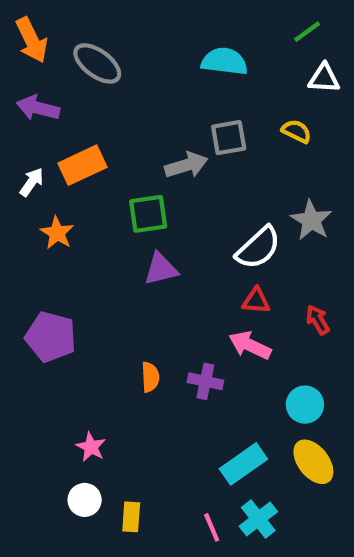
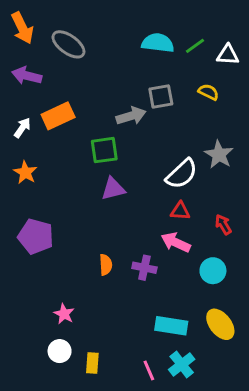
green line: (307, 32) -> (195, 46), moved
orange star: (57, 233) -> (25, 172), moved
cyan circle: (305, 405) -> (213, 271), moved
cyan rectangle: (243, 464) -> (171, 326), turned 44

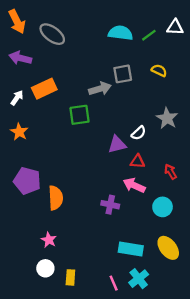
white triangle: (228, 55) -> (175, 27), moved
white semicircle: (182, 174) -> (139, 133), size x0.6
purple triangle: (113, 189) -> (117, 144), moved
orange semicircle: (106, 265) -> (56, 198), moved, size x1.5

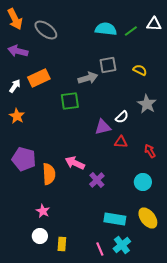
yellow semicircle: (159, 70) -> (140, 70), moved
pink arrow: (134, 185) -> (75, 163), moved
purple cross: (110, 205) -> (97, 180), turned 35

